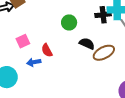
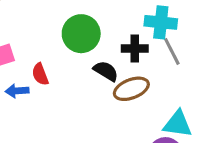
black cross: (103, 15) -> (135, 48), moved
green circle: (69, 22) -> (81, 34), size x1.5

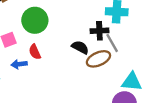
green circle: (81, 34) -> (35, 20), moved
gray line: (172, 51) -> (112, 43), moved

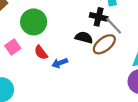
black cross: (99, 31) -> (99, 17), turned 30
blue arrow: (19, 64) -> (60, 63), moved

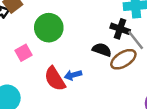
red semicircle: (41, 52) -> (55, 79), moved, size x1.5

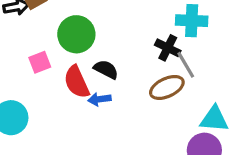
black semicircle: (102, 50) -> (106, 69), moved
red semicircle: (55, 79) -> (77, 82), moved

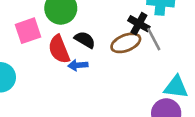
pink square: (40, 62) -> (28, 31), size x1.4
brown ellipse: (167, 87) -> (126, 43), moved

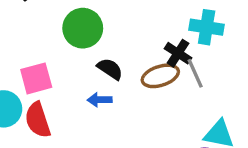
pink square: (28, 31) -> (36, 78), moved
red semicircle: (59, 49) -> (38, 120), moved

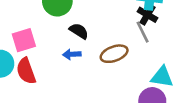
black cross: (178, 53) -> (148, 15), moved
brown ellipse: (160, 76) -> (114, 54), moved

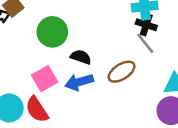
pink square: (24, 40) -> (45, 79), moved
blue arrow: (72, 54) -> (79, 82), size x1.5

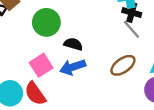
brown ellipse: (122, 72) -> (123, 65), moved

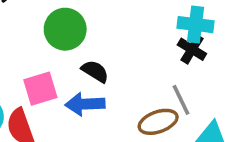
gray line: (131, 29) -> (181, 100), moved

